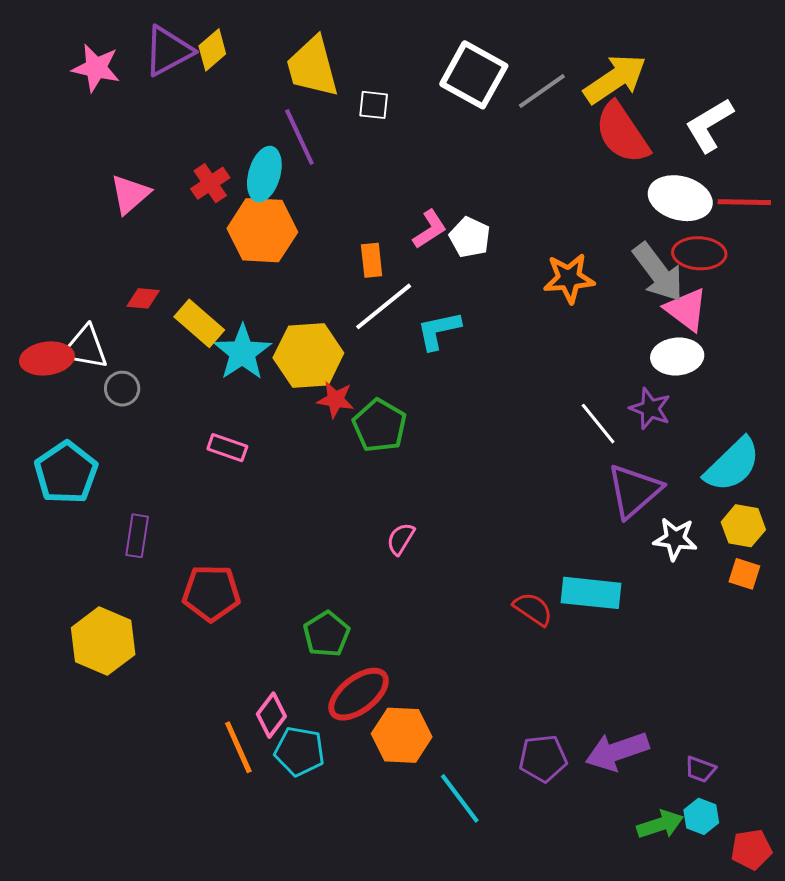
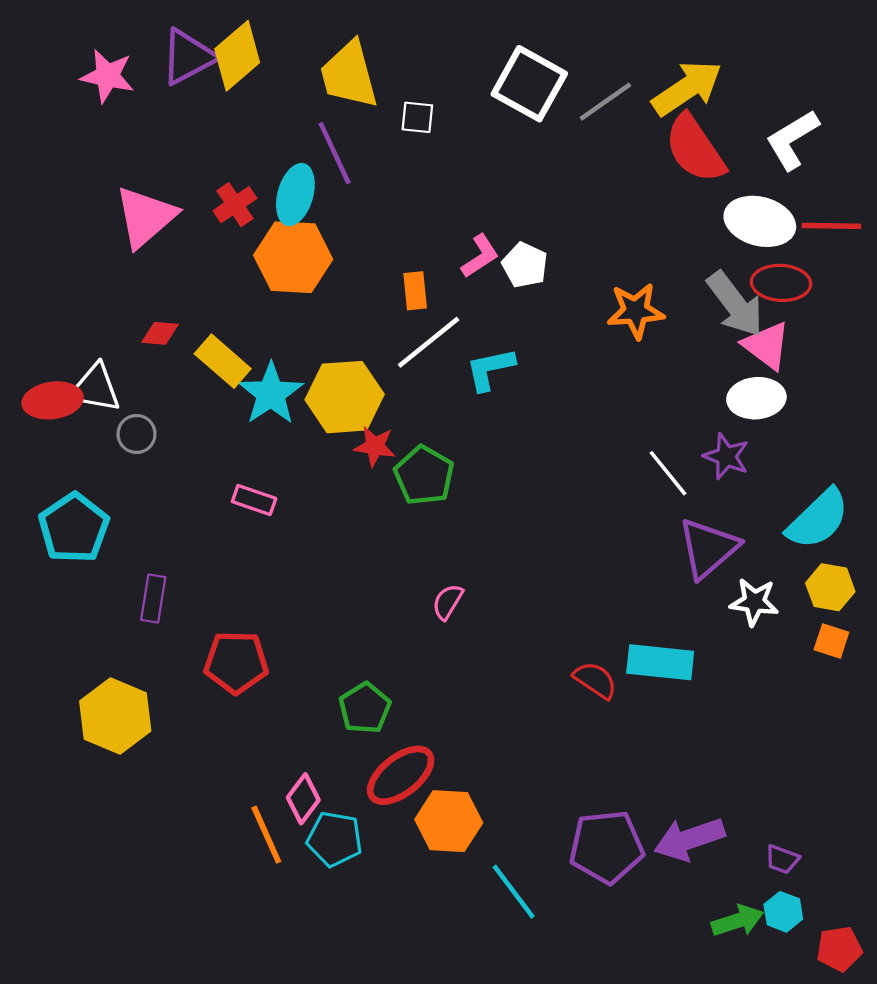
yellow diamond: (212, 50) -> (237, 56), size x1.5
pink triangle: (130, 194) -> (145, 217), size x1.4
purple pentagon: (543, 758) -> (606, 847), size x1.4

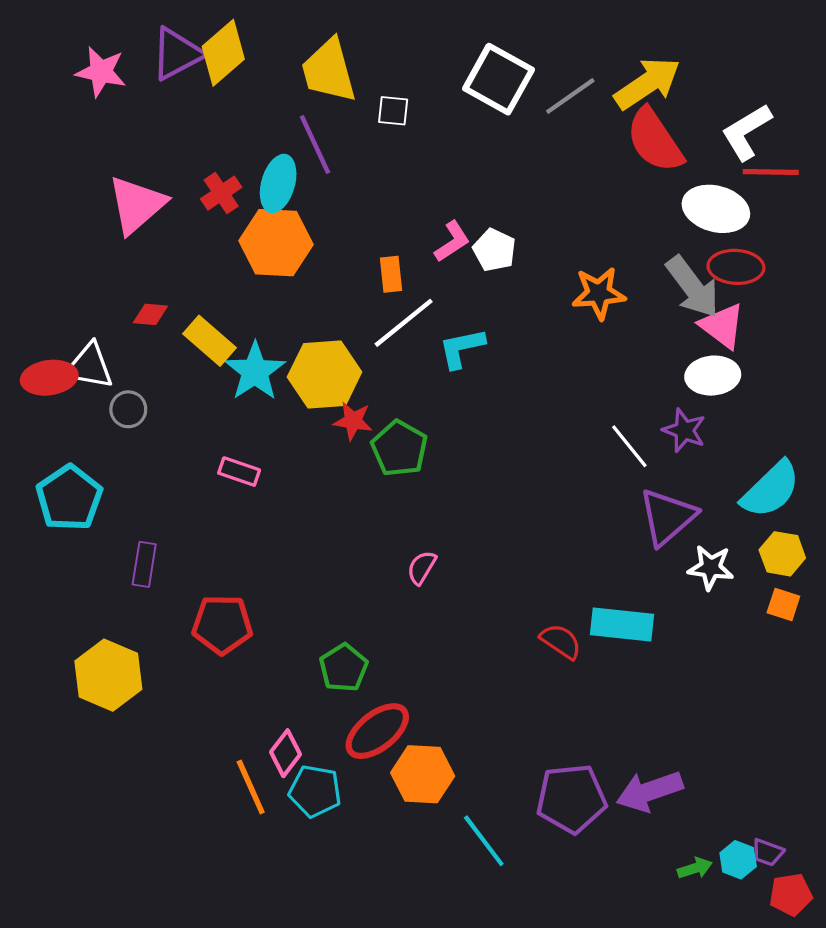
red line: (831, 226) -> (771, 172), moved
purple trapezoid: (782, 859) -> (768, 852), moved
green arrow: (737, 921) -> (695, 868), size x0.7

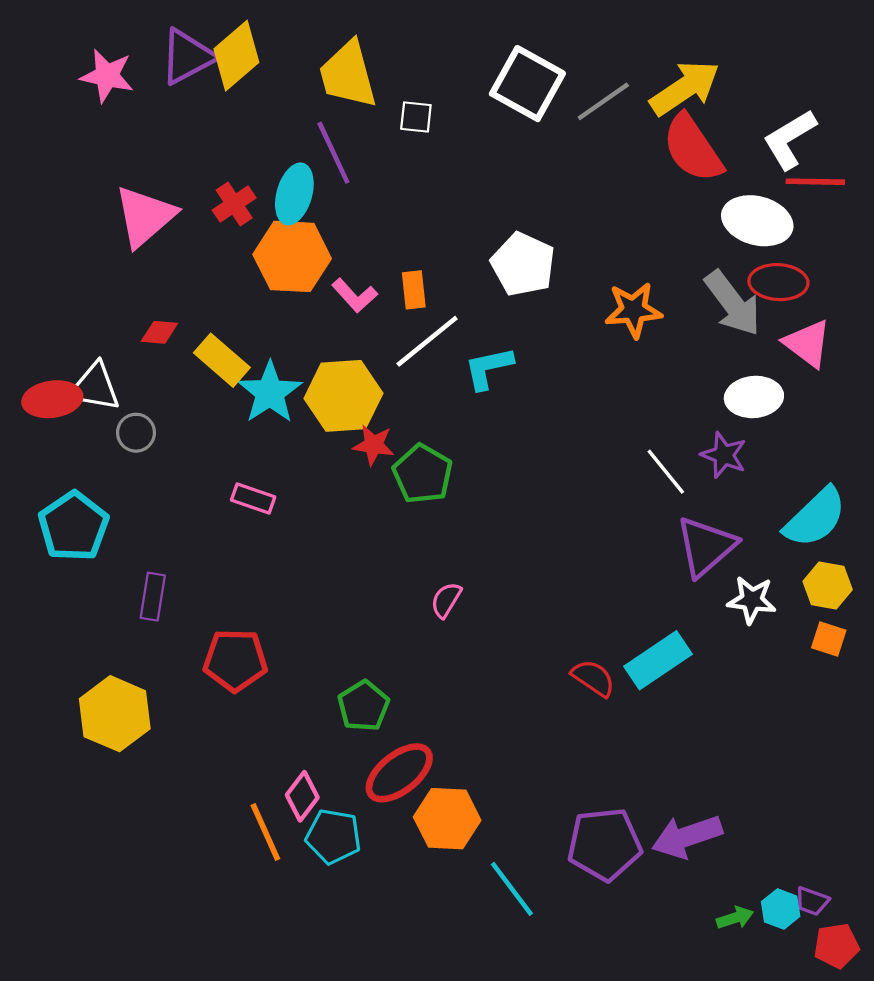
pink L-shape: (452, 242) -> (355, 295), moved, turned 81
white pentagon: (494, 250) -> (523, 264), size x1.4
pink triangle: (722, 326) -> (807, 343), moved
cyan rectangle: (622, 625) -> (658, 660), turned -40

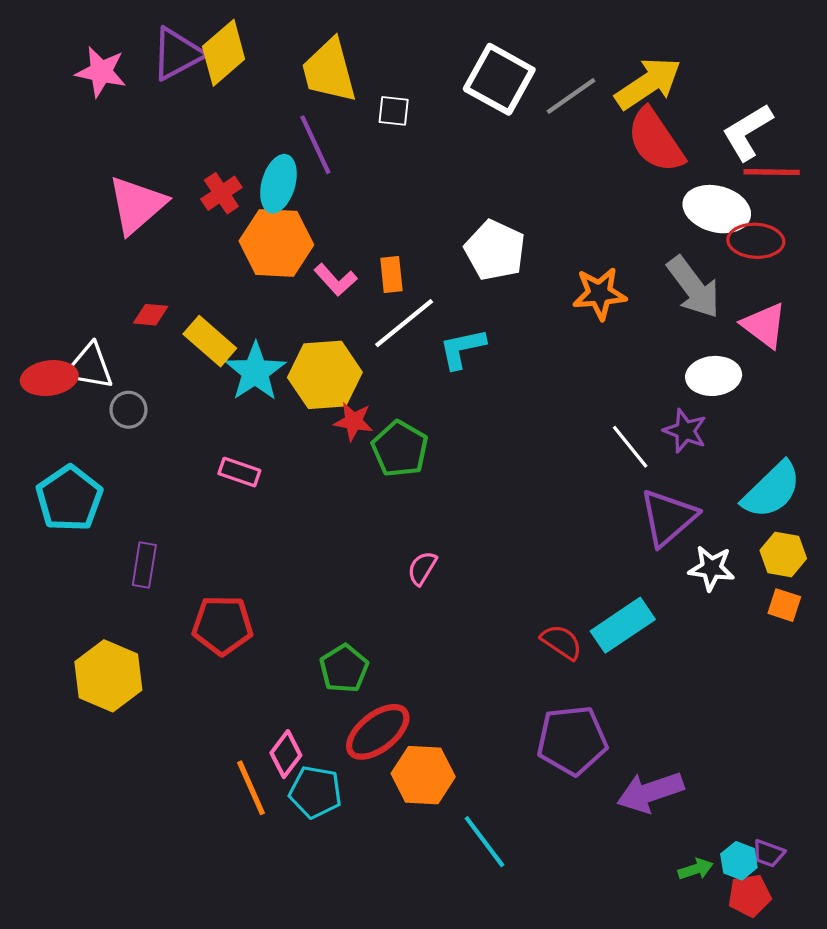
red ellipse: (778, 282) -> (756, 241), moved
purple pentagon: (604, 844) -> (572, 740), moved
red pentagon: (836, 946) -> (749, 896), moved

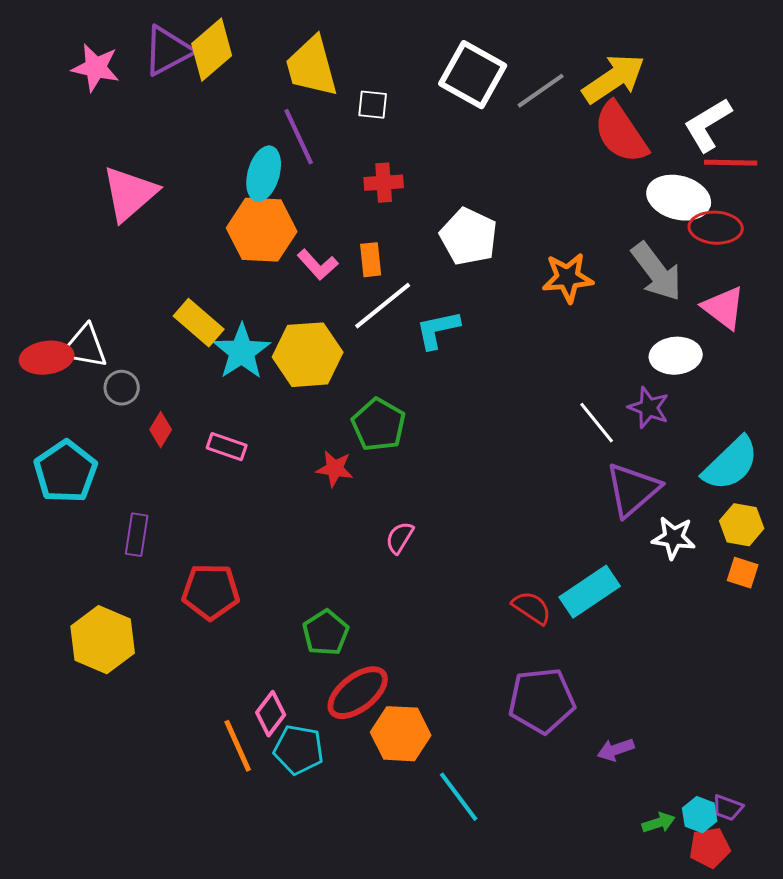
red cross: (221, 193) -> (384, 183), moved, turned 30
red diamond: (151, 315) -> (161, 430), moved, turned -64
red star: (353, 421) -> (335, 469), moved
purple arrow: (650, 792) -> (616, 750), size x0.6

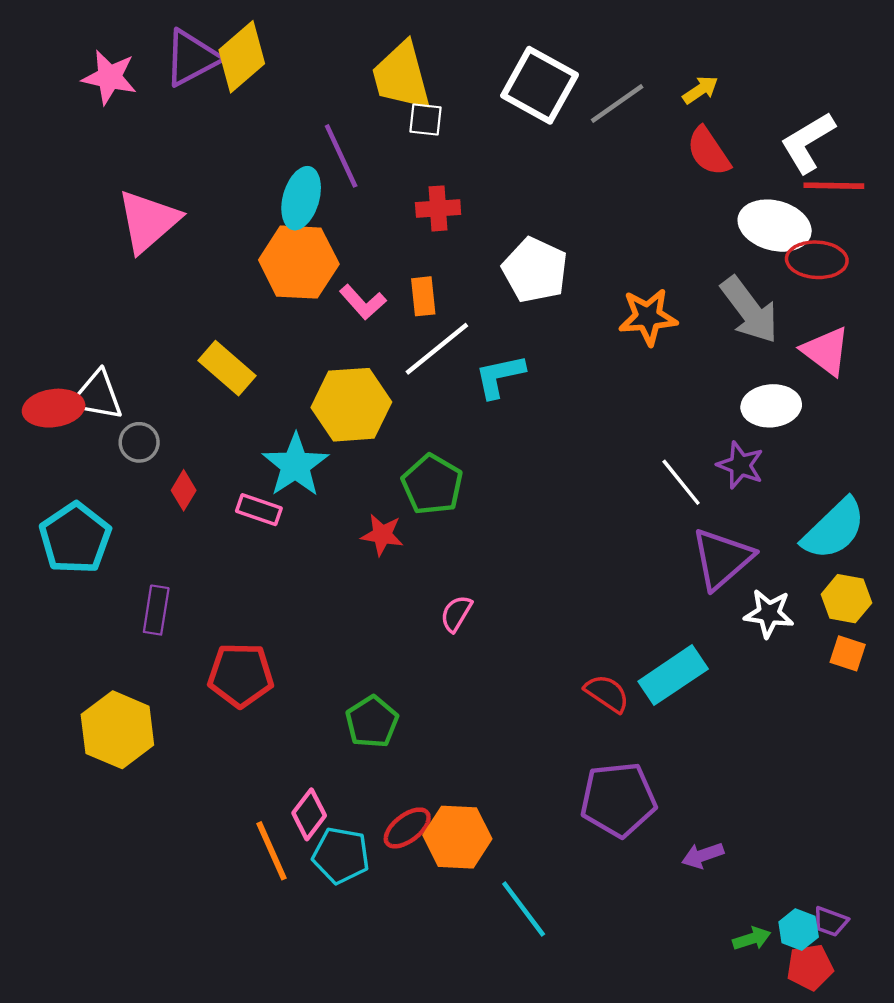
yellow trapezoid: (312, 67) -> (402, 76), moved
yellow arrow: (614, 79) -> (700, 90), size x0.5
red semicircle: (621, 133) -> (708, 151), size x0.7
cyan star: (242, 352) -> (295, 465), moved
red ellipse: (358, 693) -> (407, 828), moved, size x0.7

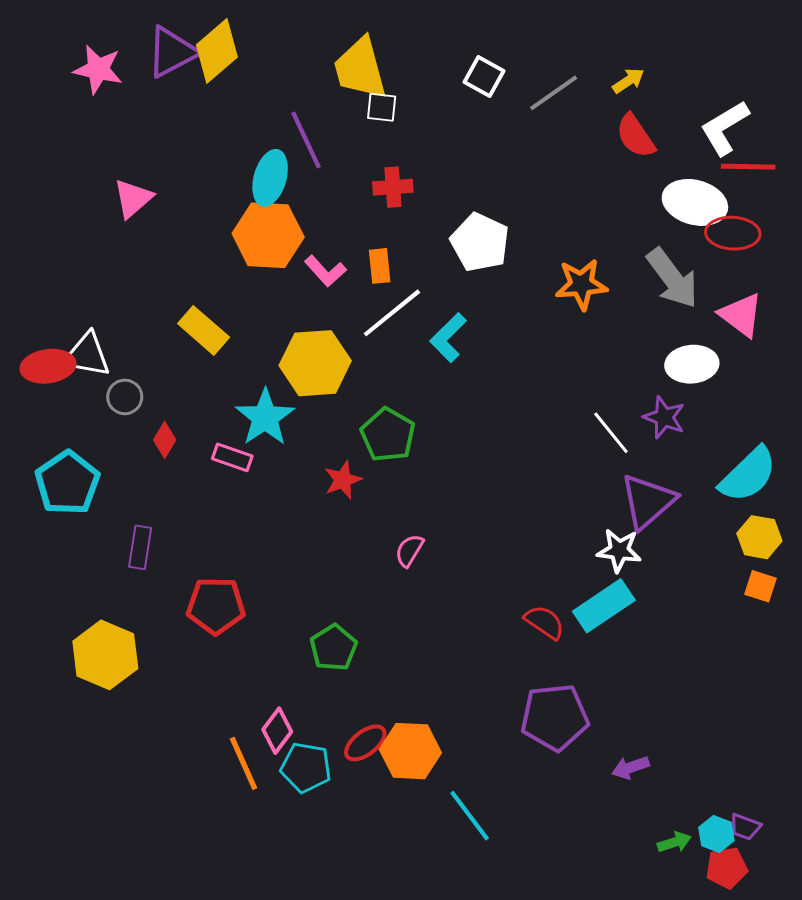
white square: (540, 85) -> (484, 77), size x0.6
pink triangle: (148, 221) -> (133, 198), size x0.7
cyan L-shape: (500, 376) -> (448, 338), turned -33
red star: (382, 535) -> (343, 480), turned -30
white star: (769, 613) -> (619, 550), moved

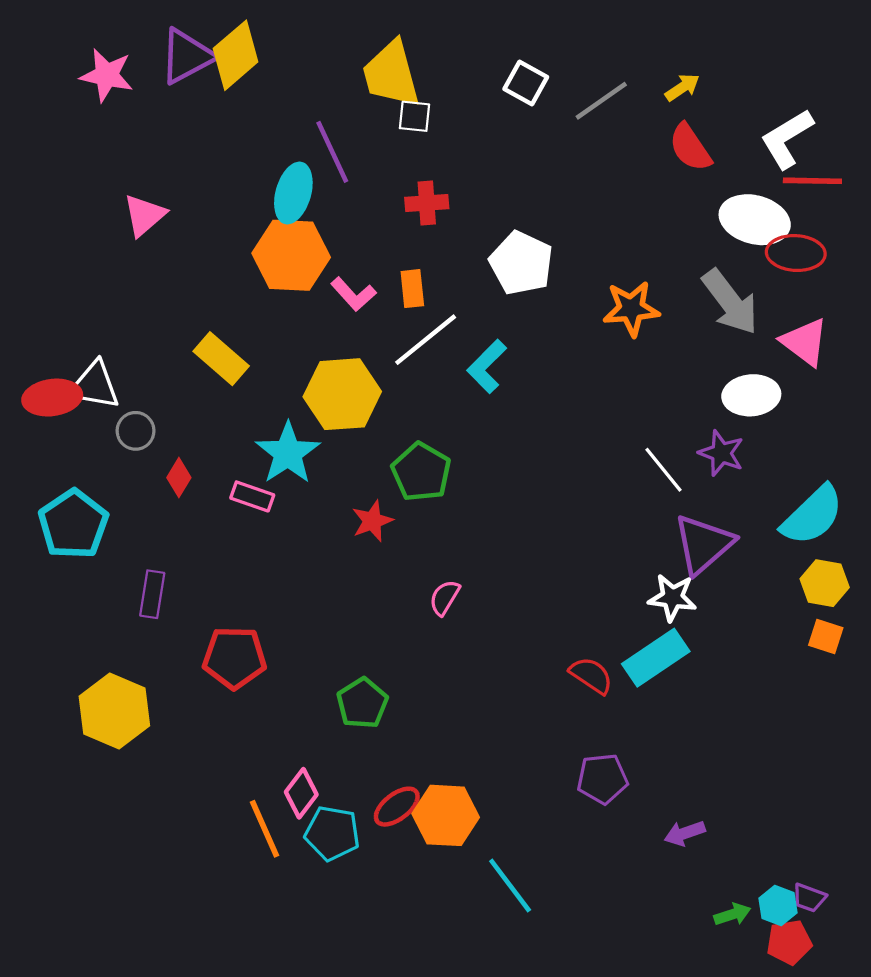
purple pentagon: (555, 717) -> (602, 779), size x0.7

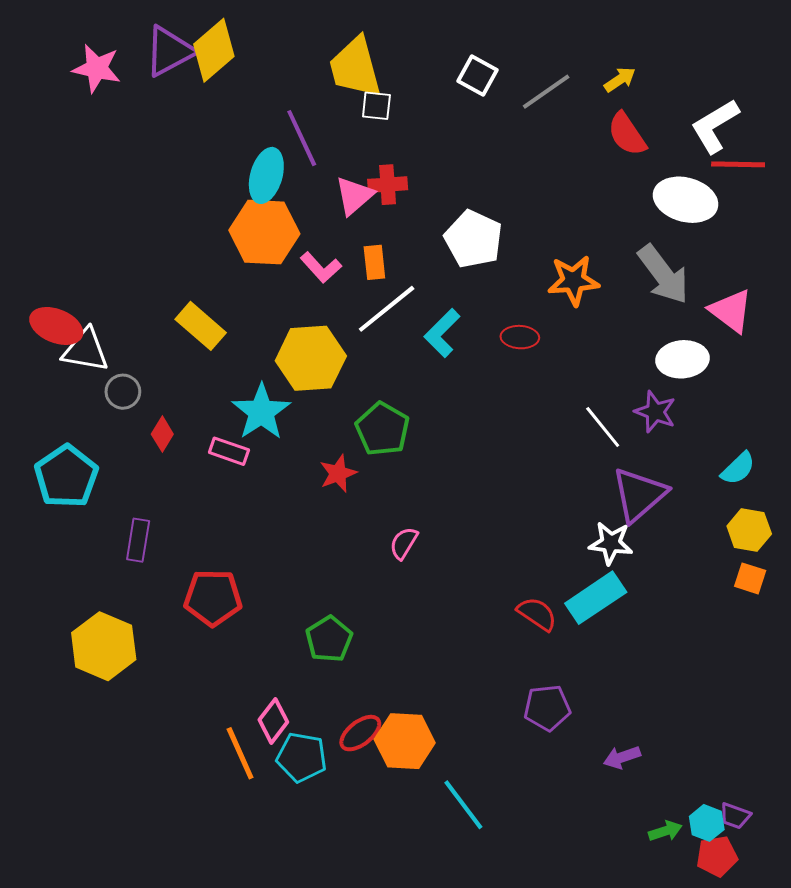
pink triangle: (144, 215) -> (354, 196), moved
red ellipse: (796, 253) -> (520, 337), moved, size x0.7
red ellipse: (52, 398) -> (56, 326), moved, turned 30
cyan semicircle: (812, 515) -> (738, 468), size x0.6

